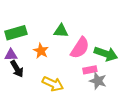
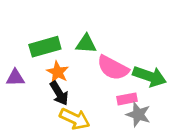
green rectangle: (16, 33) -> (45, 47), moved
pink semicircle: (80, 48) -> (113, 68), turned 85
black arrow: (17, 69) -> (59, 93), moved

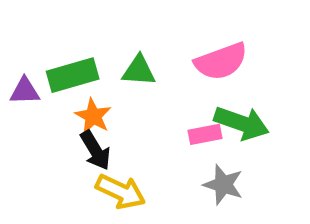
pink semicircle: (113, 68) -> (221, 61), moved, turned -48
purple triangle: (15, 78) -> (25, 91), moved
pink rectangle: (127, 99) -> (205, 134), moved

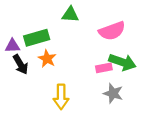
green triangle: (139, 71) -> (70, 15), moved
black arrow: (95, 150) -> (21, 64), moved
yellow arrow: (121, 192) -> (61, 97), turned 65

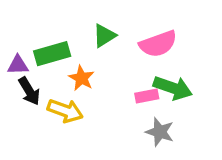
green triangle: (70, 15) -> (104, 36), moved, turned -36
orange star: (47, 59) -> (81, 78), moved
yellow arrow: (61, 97) -> (65, 111), moved, turned -70

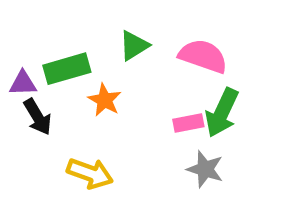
pink semicircle: (158, 44) -> (203, 56), turned -141
green arrow: (173, 88) -> (222, 113), turned 96
yellow arrow: (65, 111) -> (90, 173), moved

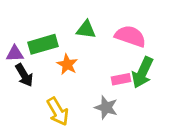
green triangle: (134, 46) -> (86, 29), turned 40
gray star: (205, 169) -> (106, 107), moved
yellow arrow: (90, 173) -> (58, 111), turned 40

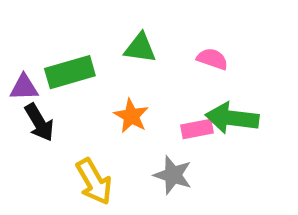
pink semicircle: (130, 36) -> (212, 59), size x0.6
orange star: (67, 64) -> (131, 116), moved
green arrow: (142, 72) -> (232, 118), turned 72

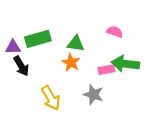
green triangle: (140, 48) -> (76, 44), moved

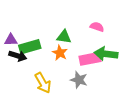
green rectangle: (38, 39) -> (30, 47), moved
black arrow: (21, 66) -> (18, 56), turned -42
pink rectangle: (106, 70) -> (90, 59), size x1.5

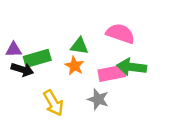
pink semicircle: (97, 27) -> (120, 33), size x1.6

